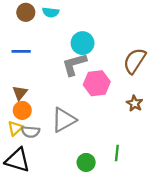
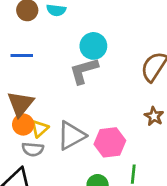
pink hexagon: (97, 83) -> (110, 142), moved
brown triangle: (20, 93) -> (20, 104), size x1.5
yellow triangle: (15, 128) -> (40, 129), moved

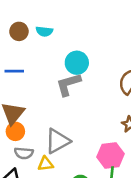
yellow triangle: (40, 129) -> (45, 164), moved, turned 35
pink hexagon: (110, 142) -> (111, 155), moved

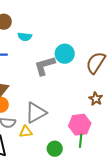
cyan semicircle: (44, 31) -> (25, 37), moved
cyan circle: (77, 63) -> (65, 54), moved

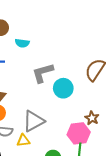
cyan circle: (65, 54) -> (63, 88), moved
brown star: (96, 99) -> (92, 118), moved

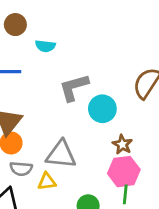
brown star: (92, 118) -> (122, 144), moved
gray triangle: (33, 121) -> (61, 154), turned 35

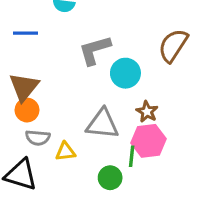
gray triangle: (61, 154) -> (102, 124), moved
green line: (125, 194) -> (132, 156), moved

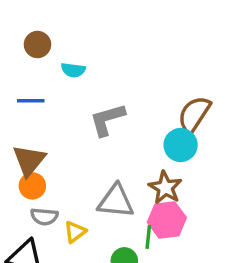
cyan circle: (125, 73) -> (181, 145), moved
brown star: (147, 112) -> (165, 188), size x1.4
yellow triangle: (65, 152) -> (75, 232), turned -30

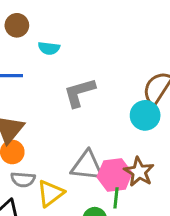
brown star: (165, 188) -> (139, 172), moved
pink hexagon: (167, 220) -> (115, 175), moved
yellow triangle: (75, 232) -> (50, 193), size x1.4

